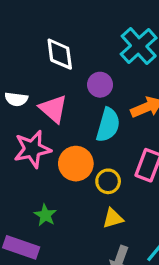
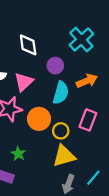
pink triangle: (53, 109) -> (24, 82), turned 36
yellow triangle: (113, 218) -> (64, 156), size x1.6

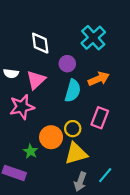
orange circle: (39, 119) -> (51, 137), moved

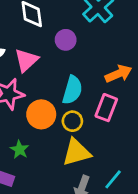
orange arrow: (99, 79) -> (118, 74), moved
cyan semicircle: (73, 91) -> (72, 90), moved
orange circle: (51, 137) -> (41, 114), moved

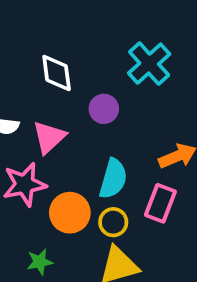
green star: (20, 150) -> (40, 262), turned 30

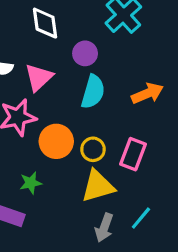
cyan semicircle: (113, 179) -> (93, 92), moved
pink rectangle: (160, 203) -> (133, 154), moved

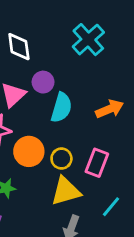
purple circle: (85, 53) -> (43, 82), moved
cyan line: (141, 218) -> (111, 207), moved

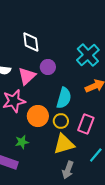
cyan cross: (88, 40) -> (88, 55), moved
cyan semicircle: (61, 108) -> (64, 98), moved

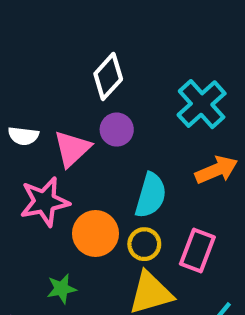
white diamond: (31, 42) -> (108, 76), moved, turned 50

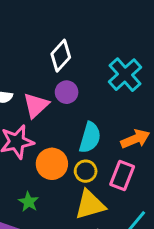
orange arrow: (216, 170) -> (135, 139), moved
green star: (62, 289) -> (29, 202), turned -30

